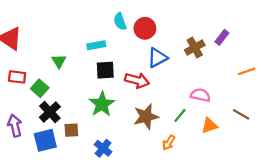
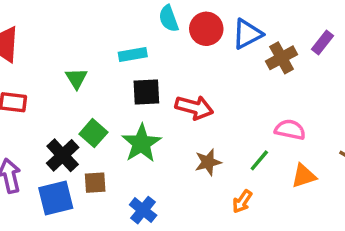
blue triangle: (157, 58) -> (247, 34), moved
green square: (40, 88) -> (93, 133), moved
brown star: (146, 117) -> (208, 162), size x0.7

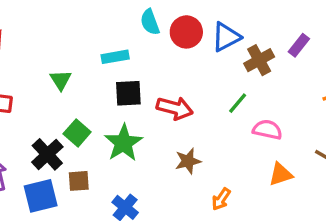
green line: (259, 160) -> (238, 103), moved

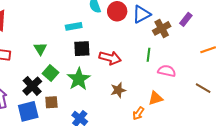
green triangle: (61, 80) -> (40, 49), moved
green line: (238, 103) -> (148, 55), turned -32
orange triangle: (281, 174) -> (156, 98), moved

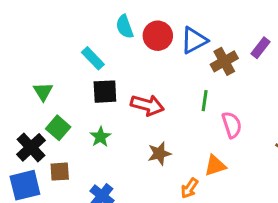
cyan rectangle: (74, 26) -> (93, 58), turned 56
pink semicircle: (167, 71) -> (232, 125), turned 60
green star: (79, 79) -> (100, 137), size x0.6

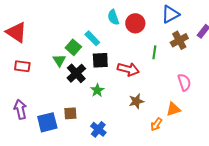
blue triangle: (194, 40) -> (170, 14), moved
green line: (205, 101) -> (154, 52), moved
green square: (58, 128) -> (73, 47), moved
black cross: (31, 147) -> (76, 73), moved

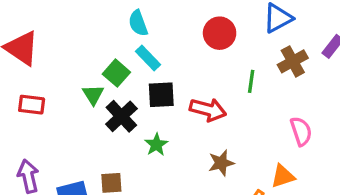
cyan semicircle: (113, 17) -> (138, 23), moved

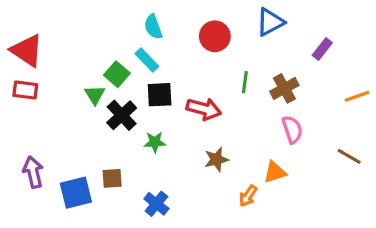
cyan semicircle: (138, 23) -> (153, 27), moved
brown cross: (293, 61) -> (284, 88), moved
red rectangle: (32, 105) -> (25, 90), moved
green star: (156, 145) -> (155, 142), turned 30

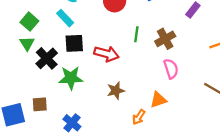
green square: (117, 74) -> (29, 22), moved
green star: (155, 142) -> (71, 78), size x1.5

